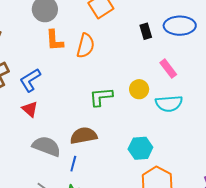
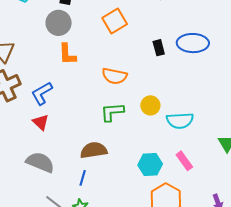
orange semicircle: (86, 46) -> (115, 76), moved, turned 85
pink rectangle: (168, 69) -> (184, 161), moved
gray semicircle: (46, 146) -> (40, 162), moved

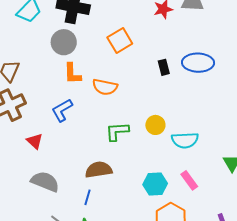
orange semicircle: (115, 76) -> (105, 87), moved
blue L-shape: (42, 93) -> (62, 110), moved
red triangle: (41, 122) -> (35, 141), moved

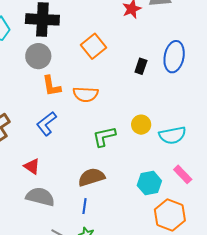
blue ellipse: (198, 63) -> (174, 57), turned -72
black rectangle: (164, 67) -> (141, 66), turned 42
red triangle: (35, 141) -> (32, 166), moved

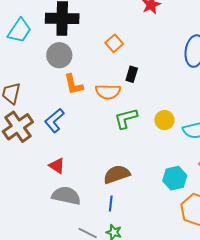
orange square: (94, 46) -> (114, 43), size x0.7
black rectangle: (141, 66) -> (132, 74), moved
blue L-shape: (46, 124) -> (54, 121), moved
green L-shape: (104, 137) -> (126, 118), moved

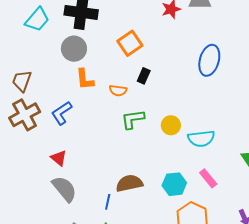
orange square: (114, 43) -> (130, 43), size x1.4
orange semicircle: (108, 92) -> (118, 91), size x0.7
brown semicircle: (117, 174) -> (129, 183), moved
gray semicircle: (66, 196) -> (64, 189), turned 32

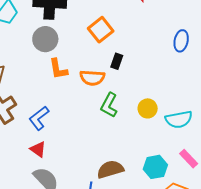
blue ellipse: (209, 60) -> (181, 41), size x0.7
orange semicircle: (118, 91) -> (92, 78), size x1.4
blue L-shape: (62, 113) -> (39, 118), moved
green L-shape: (133, 119) -> (109, 105), turned -50

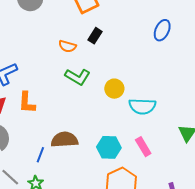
orange L-shape: (58, 69) -> (27, 103), moved
orange semicircle: (92, 78) -> (67, 46), size x0.7
green L-shape: (109, 105) -> (78, 77), turned -100

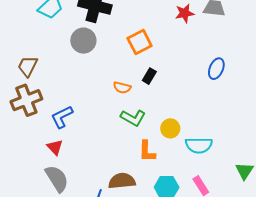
orange L-shape: (27, 103) -> (147, 151), moved

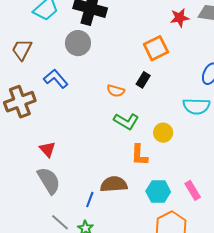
orange square: (140, 42) -> (156, 48), moved
brown trapezoid: (28, 66) -> (22, 50), moved
blue L-shape: (62, 117) -> (56, 79), moved, turned 75
cyan semicircle: (199, 145) -> (196, 106), moved

